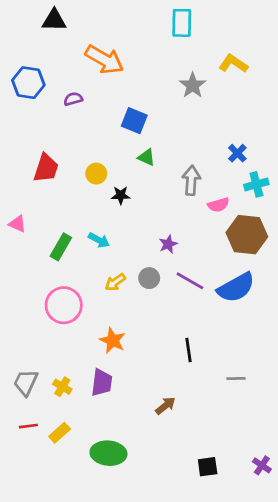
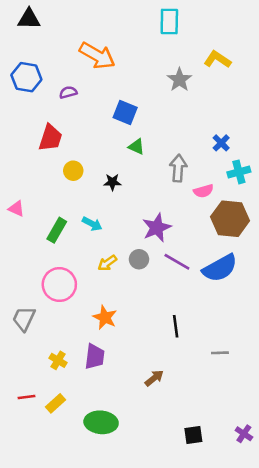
black triangle: (54, 20) -> (29, 19), moved
red trapezoid: (46, 168) -> (50, 138), moved
yellow circle: (96, 174) -> (73, 171), moved
purple star: (168, 244) -> (157, 228), size x1.6
gray trapezoid: (26, 383) -> (24, 319), moved

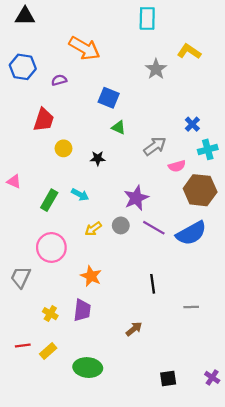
gray arrow: (178, 168) -> (155, 146), turned 50

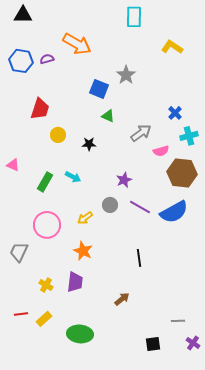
gray star: (156, 69) -> (126, 75), moved
purple semicircle: (59, 80) -> (47, 59), moved
purple star: (136, 198) -> (124, 180), size x0.7
yellow arrow: (93, 229) -> (85, 218), moved
gray line: (191, 307) -> (178, 321), moved

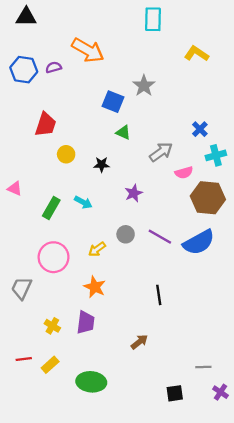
purple star: (124, 180) -> (134, 193), moved

